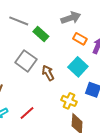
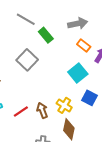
brown arrow: (48, 73) -> (42, 110), moved

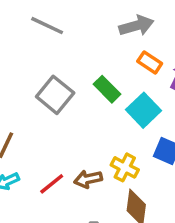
green rectangle: (46, 35) -> (107, 89), moved
brown arrow: (42, 110) -> (88, 179), turned -77

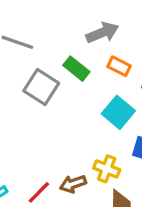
green rectangle: (107, 89) -> (76, 69), moved
gray square: (55, 95) -> (41, 87), moved

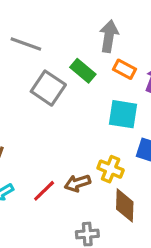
gray arrow: (102, 33) -> (109, 36), turned -60
cyan square: (118, 112) -> (123, 114), turned -32

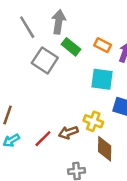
gray arrow: (109, 36) -> (59, 22), moved
gray line: (26, 44) -> (27, 27), turned 40

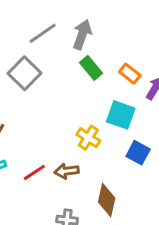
gray line: (27, 27) -> (43, 33), turned 75
gray square: (45, 60) -> (25, 73), moved
yellow cross: (93, 121) -> (88, 138), moved

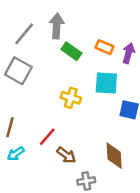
yellow cross: (88, 138) -> (71, 98), moved
brown arrow: (67, 171) -> (66, 155), moved, turned -120
red line: (34, 172) -> (47, 137), moved

